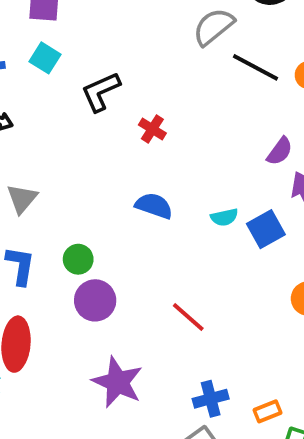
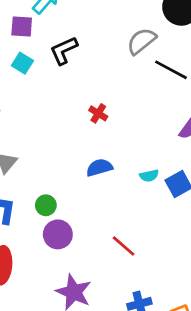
black L-shape: (101, 92) -> (64, 50), moved
blue semicircle: (154, 206) -> (99, 168), turned -35

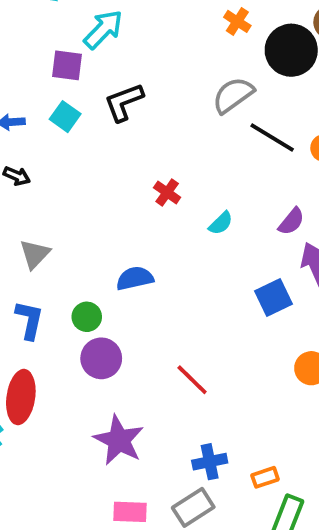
blue semicircle: (99, 168) -> (135, 278), moved
cyan semicircle: (149, 176) -> (221, 223), moved, turned -36

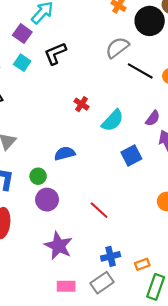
purple square: (67, 65) -> (22, 34), turned 30
cyan semicircle: (221, 223) -> (113, 121), size x1.6
blue square: (273, 297) -> (131, 155), moved

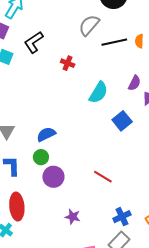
black line: (140, 71) -> (114, 42), turned -30
red cross: (82, 104) -> (68, 63), moved
blue semicircle: (65, 153) -> (46, 134), moved
purple star: (58, 246) -> (73, 217), size x0.6

